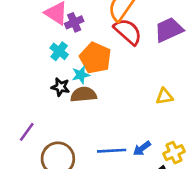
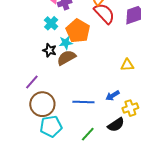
brown semicircle: (84, 95) -> (66, 58), turned -30
purple line: (27, 132) -> (32, 82), moved
blue arrow: (142, 148) -> (113, 96), moved

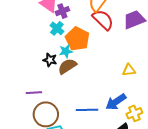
cyan cross: (51, 23) -> (57, 28), moved
purple line: (32, 82) -> (34, 93), turned 49
blue arrow: (113, 96) -> (116, 102), size x1.5

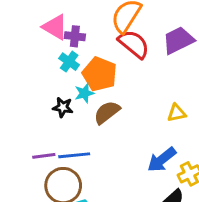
purple cross: (62, 11) -> (75, 36), turned 32
brown semicircle: (67, 66) -> (107, 112), moved
blue line: (87, 110) -> (74, 155), moved

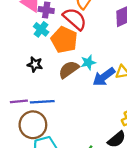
red semicircle: (134, 44) -> (75, 19), moved
cyan star: (84, 93) -> (88, 62), moved
blue arrow: (162, 160) -> (104, 77), moved

